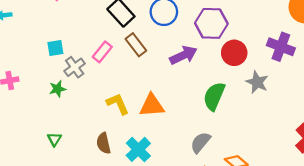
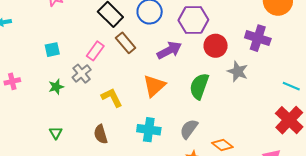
gray cross: (75, 67) -> (82, 74), moved
orange triangle: (152, 105) -> (154, 86), moved, turned -35
cyan cross: (138, 149) -> (149, 130), moved, turned -35

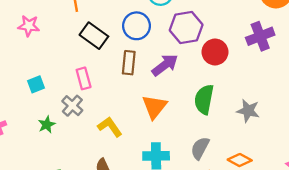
purple cross: (258, 38) -> (260, 36), turned -30
brown rectangle: (126, 43) -> (129, 63), moved, turned 55
pink rectangle: (95, 51) -> (84, 78), turned -42
gray star: (238, 71) -> (248, 111), moved

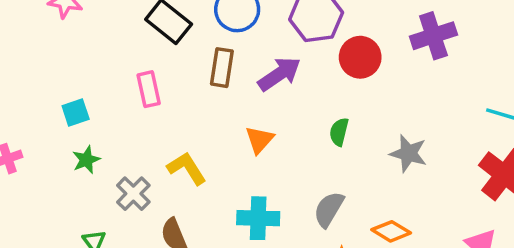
cyan square: (36, 84) -> (76, 112), moved
green semicircle: (204, 99) -> (339, 132), size x0.6
gray cross: (72, 106) -> (133, 194), moved
orange triangle: (154, 107) -> (259, 140), size x0.7

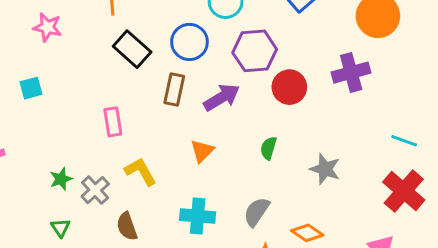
pink rectangle: (149, 89) -> (113, 122), moved
cyan square: (76, 112) -> (31, 88), moved
green star: (86, 160) -> (61, 179), moved

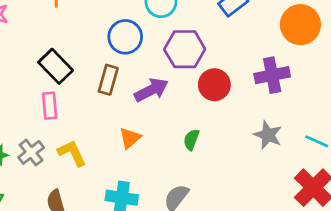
black rectangle: (132, 49) -> (56, 66), moved
gray star: (325, 169) -> (268, 135), moved
gray cross: (95, 190) -> (31, 152), moved

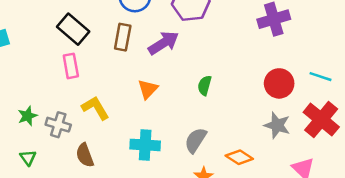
red circle: (214, 85) -> (279, 83), moved
gray star: (268, 135) -> (277, 125), moved
gray cross: (31, 152) -> (58, 125), moved, turned -30

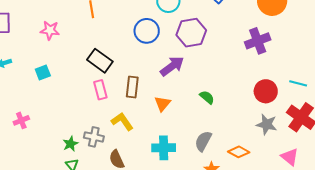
brown rectangle: (123, 37) -> (132, 87), moved
green semicircle: (205, 85) -> (207, 97), turned 119
green star: (27, 116) -> (70, 144), moved

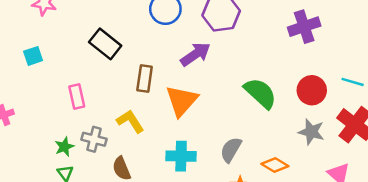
pink rectangle: (100, 90) -> (77, 97), moved
green semicircle: (207, 97) -> (260, 93), moved, size x1.8
orange triangle: (162, 104) -> (182, 101), size x1.6

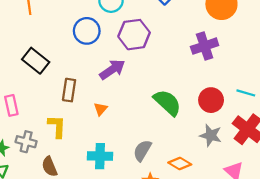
orange triangle: (182, 101) -> (100, 109), size x0.5
yellow L-shape: (130, 121) -> (57, 126), turned 35

